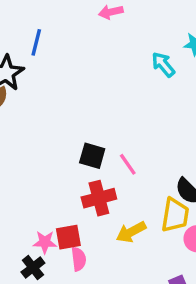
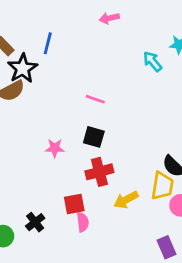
pink line: (128, 164) -> (95, 99), moved, turned -36
pink star: (45, 242) -> (55, 148), moved
black cross: (33, 268) -> (35, 222), moved

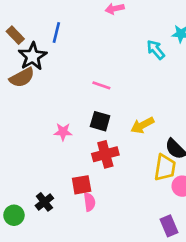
yellow arrow: (126, 200) -> (142, 125), moved

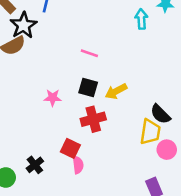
cyan arrow: (156, 50) -> (141, 19), turned 36
yellow arrow: (142, 125) -> (116, 91), moved
red square: (82, 185) -> (70, 148), turned 36

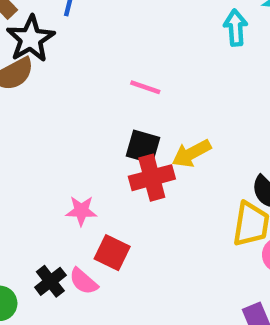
pink star: (53, 98) -> (81, 211), moved
red cross: (93, 119) -> (152, 178), moved
pink semicircle: (78, 165) -> (83, 281), moved, turned 138

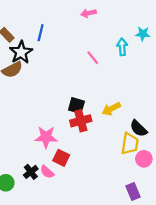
pink line: (145, 87) -> (93, 58), moved, turned 32
yellow arrow: (192, 153) -> (111, 109), moved
pink star: (81, 211) -> (46, 137), size x1.5

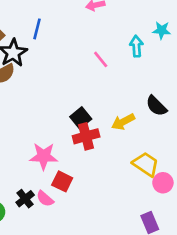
black square: (76, 106) -> (81, 118), turned 35
black semicircle: (138, 128) -> (156, 106), moved
yellow trapezoid: (130, 144) -> (146, 164), turned -65

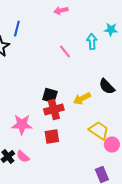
black square: (81, 118) -> (50, 96), turned -35
red square: (62, 181) -> (52, 137), moved, turned -35

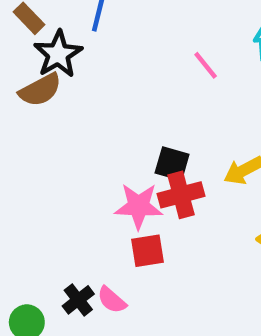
pink star: (22, 125) -> (139, 206), moved
red square: (52, 137) -> (147, 251), moved

